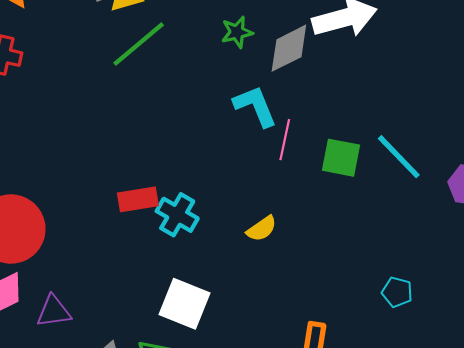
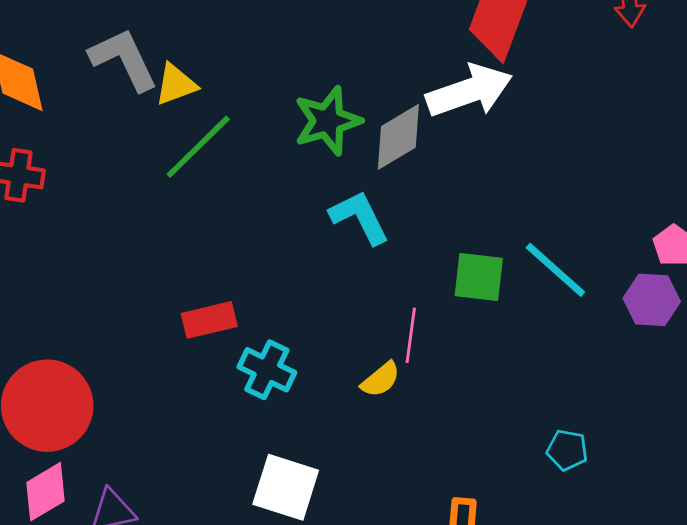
green star: (237, 32) -> (328, 121), size x1.6
pink line: (285, 140) -> (411, 335), moved
red rectangle: (138, 199) -> (209, 320), moved

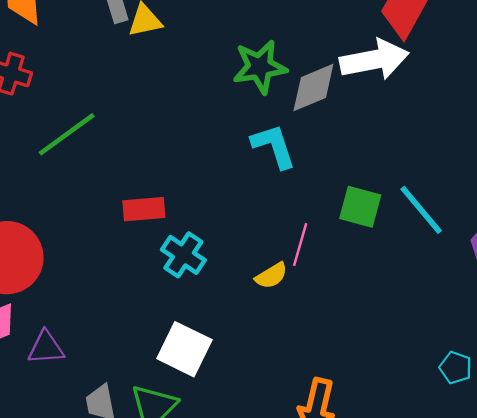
green line: (198, 147) -> (67, 134), moved
cyan pentagon: (567, 450) -> (456, 368), moved

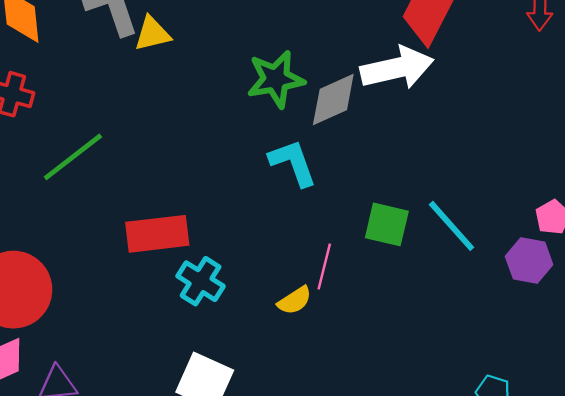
red rectangle: (144, 209) -> (157, 234), size x1.4

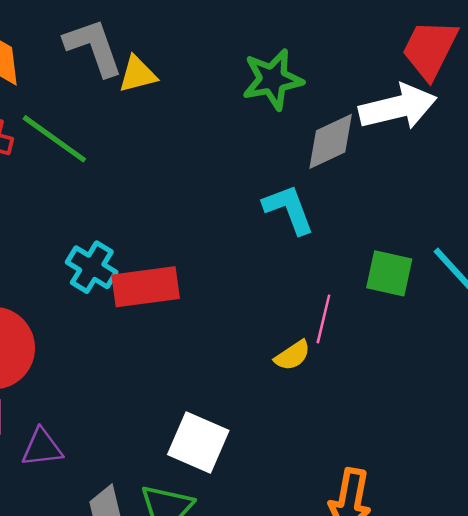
green star: (276, 79) -> (273, 79), moved
green line: (73, 157) -> (54, 139), moved, turned 74
cyan cross: (201, 281) -> (92, 267), moved

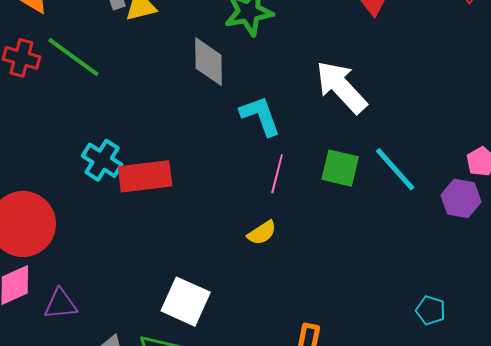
white arrow: (398, 107) -> (341, 87), moved, turned -120
gray diamond: (331, 141) -> (208, 62), moved, turned -66
pink line: (323, 319) -> (277, 174), moved

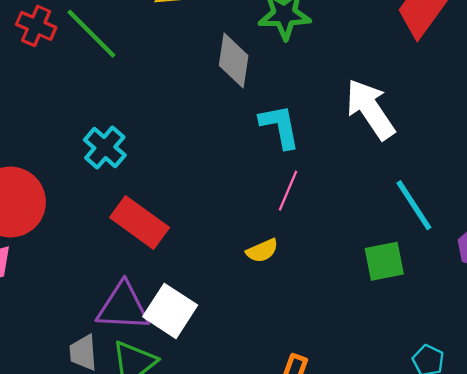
green square: (340, 168) -> (384, 261), moved, turned -33
red rectangle: (145, 176) -> (140, 223), moved, turned 34
purple triangle: (61, 304) -> (123, 307), moved, size x1.5

